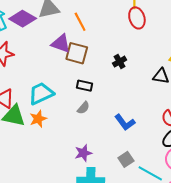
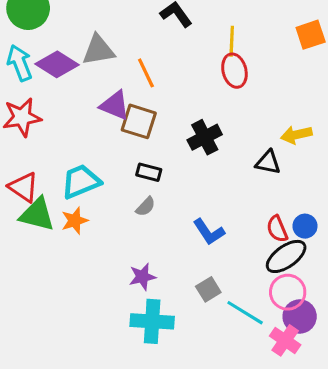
black cross: (120, 62) -> (205, 137), size x1.5

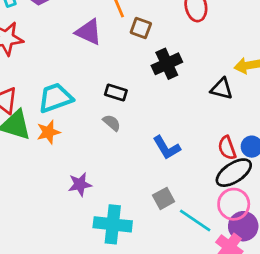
brown square: (139, 121) -> (141, 28), moved, size x0.7
gray semicircle: (146, 207) -> (112, 123), turned -96
purple star: (142, 277) -> (80, 184), moved

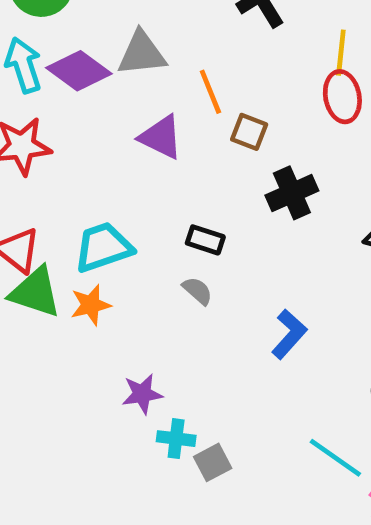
blue L-shape: (167, 148) -> (289, 334), turned -108
gray square: (164, 198) -> (213, 462), moved
cyan cross: (113, 224) -> (176, 439), moved, size x0.6

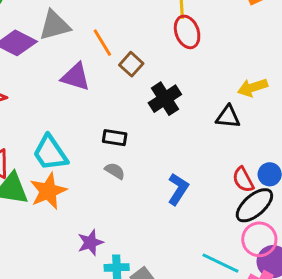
brown square: (249, 132) -> (131, 64), turned 30
cyan trapezoid: (103, 247) -> (50, 153), turned -96
orange star: (91, 305) -> (48, 191), size x1.4

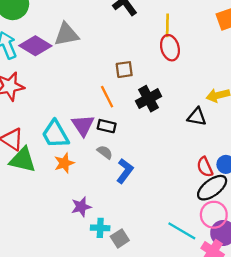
orange line: (102, 43) -> (107, 97), moved
brown square: (131, 64) -> (124, 70), turned 36
purple triangle: (76, 77) -> (83, 125), moved, turned 35
blue L-shape: (178, 189) -> (125, 171), moved
orange star: (48, 191) -> (64, 163), moved, size x0.7

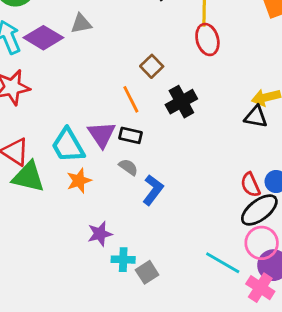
gray triangle: (66, 34) -> (81, 24), size x0.7
brown square: (124, 70) -> (152, 66), turned -36
black triangle: (197, 117) -> (256, 117), moved

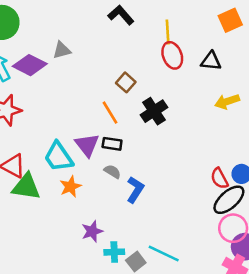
black triangle: (256, 117) -> (211, 61), moved
cyan line: (223, 263) -> (164, 254), moved

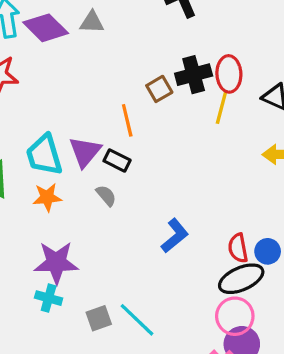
yellow line: (168, 32) -> (221, 108), moved
black cross: (154, 111) -> (194, 75), moved
blue L-shape: (135, 190) -> (175, 236), moved
purple star: (92, 231) -> (56, 263), size x1.5
cyan cross: (114, 252) -> (49, 298), moved

